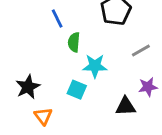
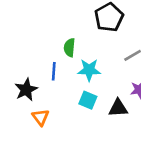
blue line: (57, 18) -> (54, 71), moved, turned 30
cyan square: (77, 90) -> (88, 100), moved

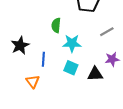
blue line: (54, 71) -> (43, 59), moved
black star: (26, 90) -> (20, 45), moved

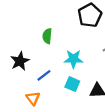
green semicircle: (56, 25) -> (47, 36), moved
blue line: (43, 59) -> (44, 75), turned 48

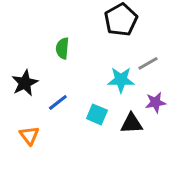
cyan star: (73, 59) -> (121, 80), moved
orange triangle: (33, 98) -> (29, 135), moved

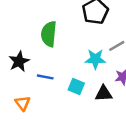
green semicircle: (62, 48) -> (49, 34), size x1.5
blue line: (58, 102) -> (45, 77), turned 49

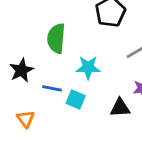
cyan star: (95, 59) -> (88, 68), moved
cyan square: (76, 86) -> (76, 99), moved

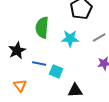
cyan star: (88, 68) -> (70, 38), moved
black triangle: (120, 108) -> (75, 90), moved

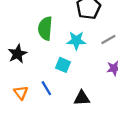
blue line: (39, 63) -> (46, 88), moved, turned 48
cyan square: (56, 71) -> (63, 65), moved

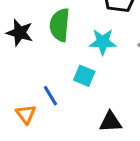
black star: (18, 54) -> (20, 33), moved, turned -30
blue line: (46, 88) -> (50, 96), moved

